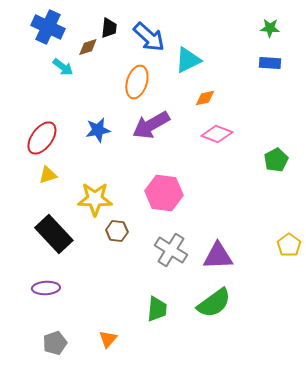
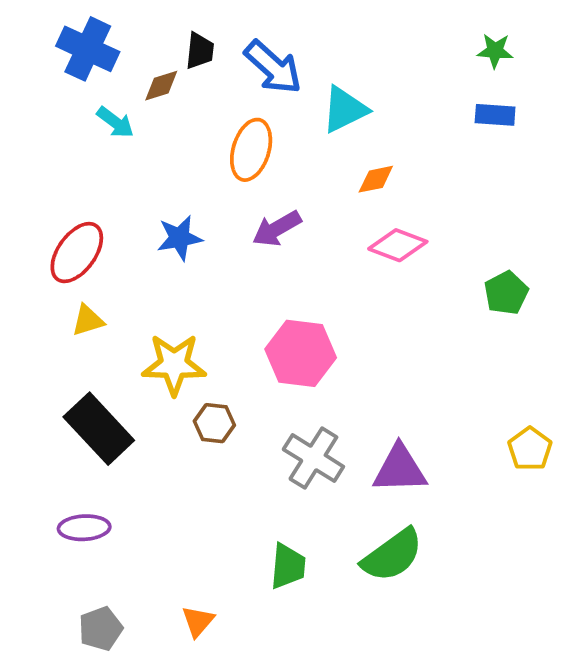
purple arrow: (151, 125) -> (277, 229), size x0.7

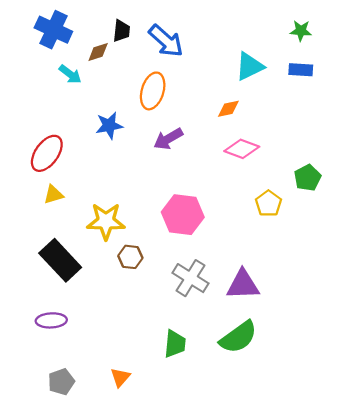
cyan triangle: (345, 109) -> (250, 66), moved
blue star: (180, 238) -> (109, 125), moved
yellow pentagon: (530, 449) -> (268, 203), moved

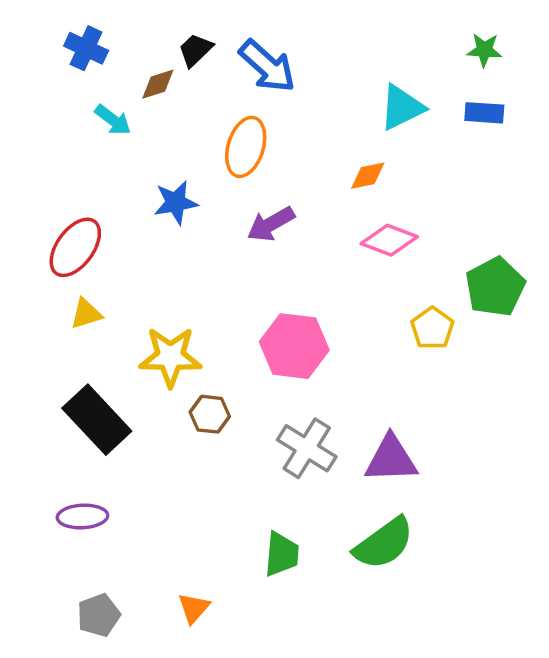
blue cross: (53, 30) -> (86, 48), size x0.7
black trapezoid: (121, 31) -> (195, 50), turned -140
green pentagon: (307, 178) -> (495, 287), size x1.4

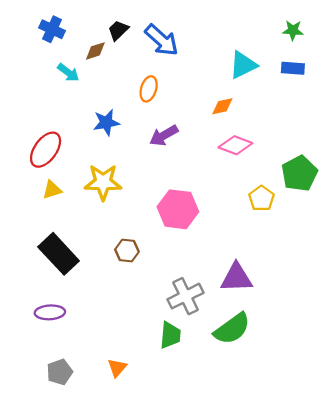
orange ellipse: (246, 147) -> (149, 89), size x0.7
yellow star: (170, 357) -> (103, 182), moved
gray cross: (307, 448) -> (185, 296), moved, turned 32

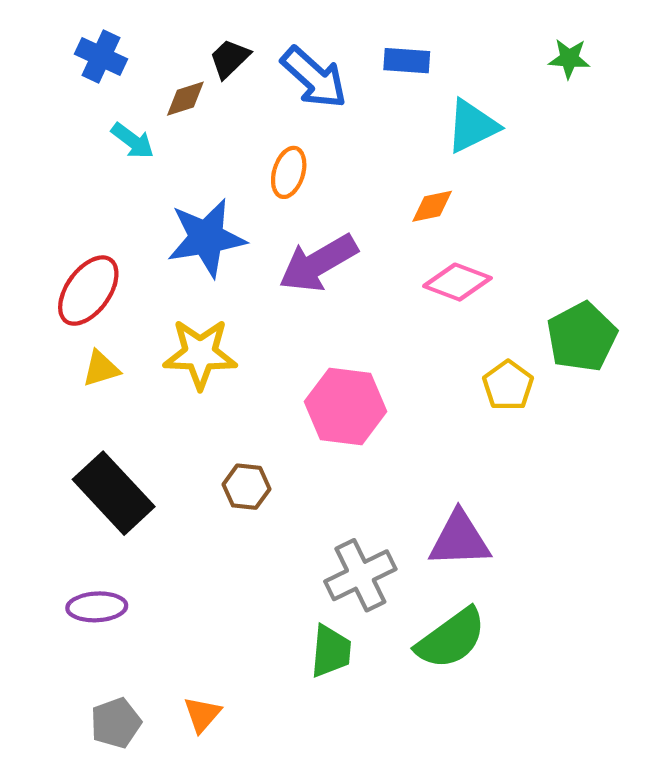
blue rectangle: (293, 68) -> (407, 61), moved
blue star: (106, 123) -> (206, 238), size x1.5
purple arrow: (164, 136) -> (318, 263), size x1.4
orange triangle: (117, 368) -> (202, 714), moved

